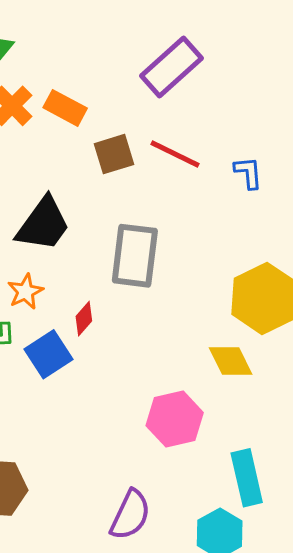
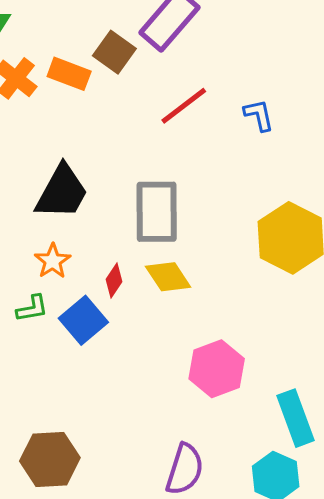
brown square: (114, 154) -> (114, 52), moved, turned -30
red line: (175, 154) -> (184, 106), turned -56
yellow diamond: (231, 361) -> (168, 277), moved

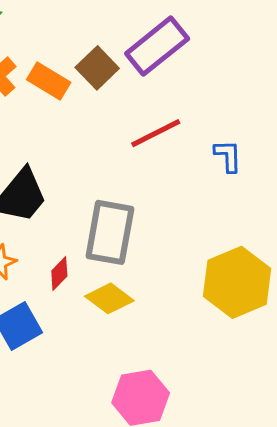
yellow diamond: (168, 277) -> (109, 298), turned -30
red diamond: (114, 280) -> (59, 274), moved

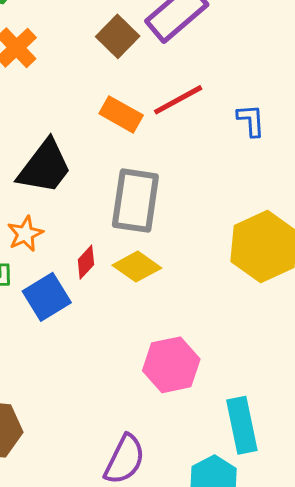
orange rectangle: (49, 81) -> (121, 114), moved
red diamond: (59, 274) -> (86, 262), moved

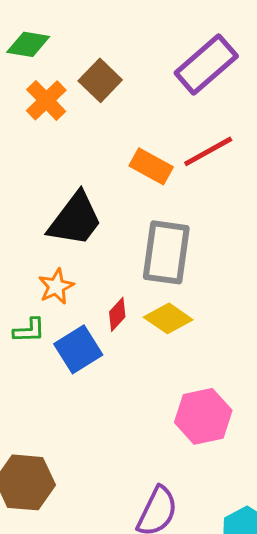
brown square: (118, 36) -> (100, 80), moved

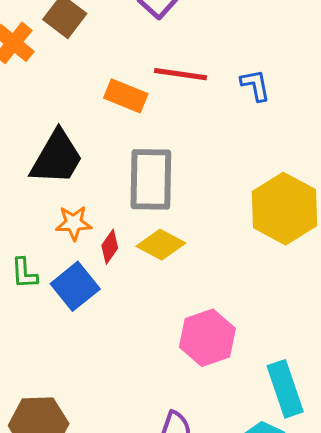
red line: (208, 151) -> (181, 74), turned 44
orange star: (56, 286) -> (74, 223), moved, turned 30
green L-shape: (29, 330) -> (24, 273), turned 96

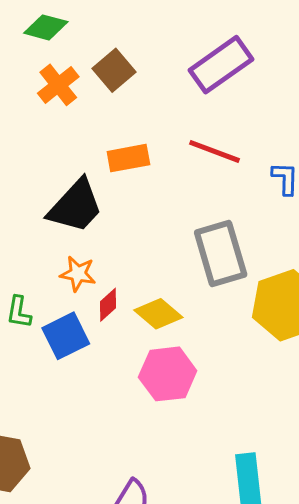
orange rectangle: (126, 96) -> (128, 158), moved, turned -45
gray rectangle: (151, 179) -> (221, 254), moved, turned -30
pink hexagon: (207, 338) -> (168, 374), moved

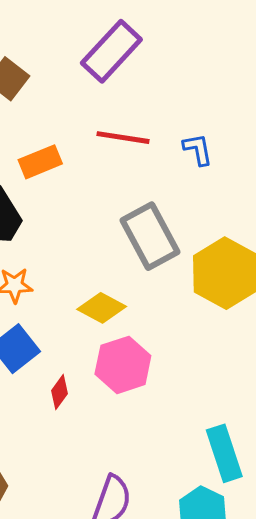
red diamond: (108, 305) -> (60, 392), moved

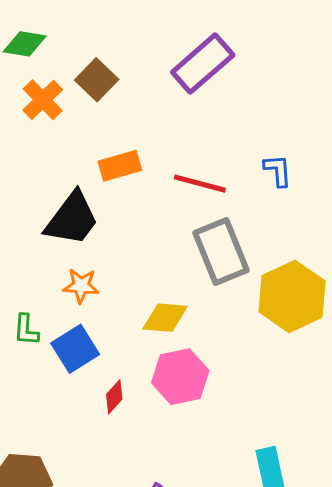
red line: (123, 138) -> (200, 184), moved
yellow diamond: (102, 308) -> (165, 318), turned -30

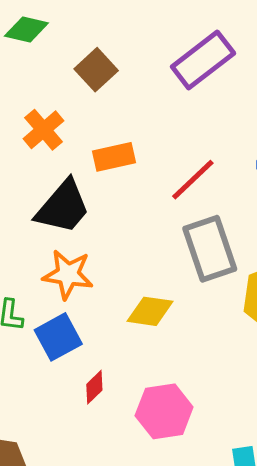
orange cross: (43, 100) -> (44, 130), moved
red line: (200, 184) -> (193, 180), turned -62
orange star: (81, 286) -> (68, 274), size x1.4
pink hexagon: (180, 377) -> (164, 411), moved

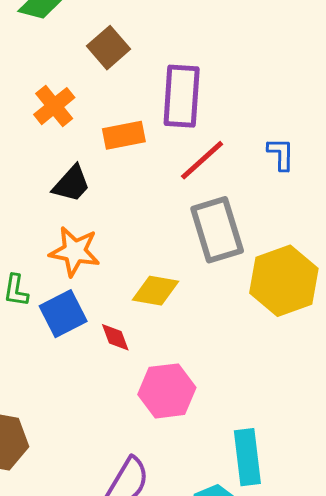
purple rectangle: (203, 60) -> (182, 96), moved, turned -50
black trapezoid: (63, 207) -> (71, 184), size x0.7
red diamond: (94, 387) -> (115, 337), moved, turned -68

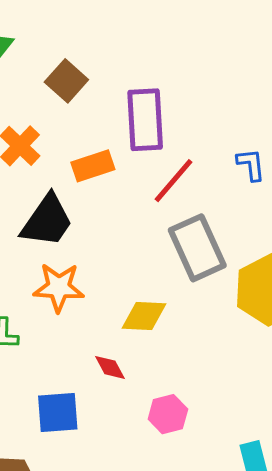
black trapezoid: (71, 184) -> (47, 221), size x1.4
blue square: (63, 314) -> (58, 413), moved, turned 30
pink hexagon: (167, 391) -> (168, 414), size x0.7

